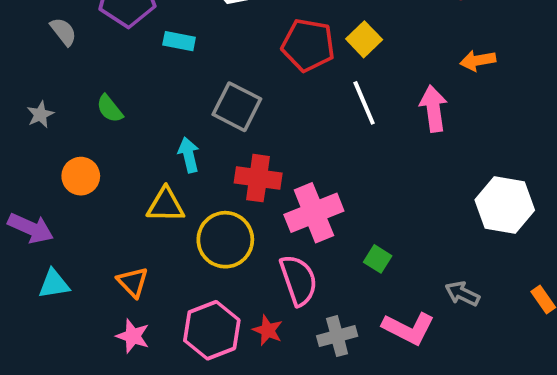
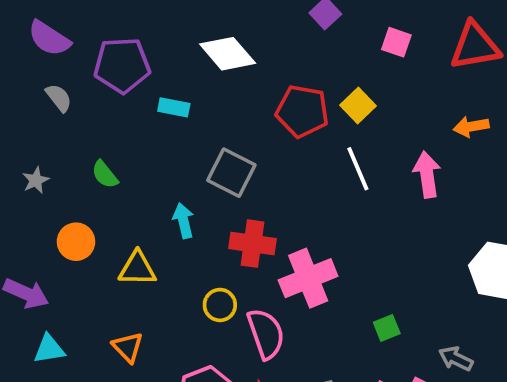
yellow triangle: (166, 205) -> (137, 269), moved
yellow circle: (225, 240) -> (220, 305), size x0.6
green square: (378, 259) -> (387, 328), moved, turned 36
pink semicircle: (299, 280) -> (266, 334), moved

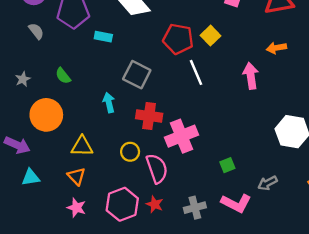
white line: (358, 169) -> (196, 72), moved
orange circle: (76, 242) -> (46, 115), size x1.5
yellow triangle: (137, 269) -> (82, 146), moved
gray arrow: (456, 359) -> (268, 183), turned -54

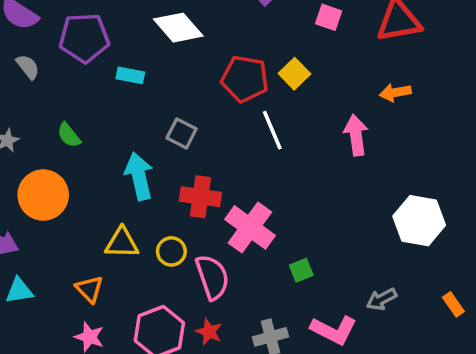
gray square: (137, 75) -> (182, 133), size x0.7
cyan arrow: (109, 103) -> (139, 176), size x1.5
pink cross: (181, 136) -> (250, 227), turned -32
yellow triangle: (82, 146) -> (122, 243), moved
green square: (227, 165) -> (301, 270), moved

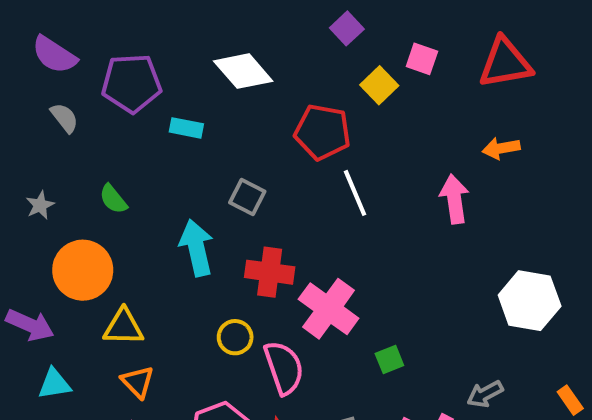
yellow square: (294, 74) -> (379, 85), moved
yellow triangle: (122, 243) -> (123, 327), moved

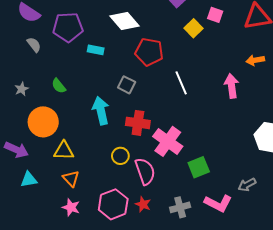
red pentagon: (322, 132) -> (149, 52), moved
green square: (389, 360) -> (199, 167), size x1.5

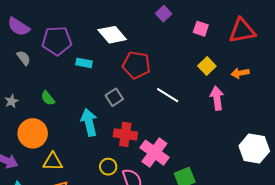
yellow square: (193, 28) -> (207, 66), moved
white line: (181, 83) -> (168, 95), turned -35
gray square: (127, 85) -> (114, 97), turned 30

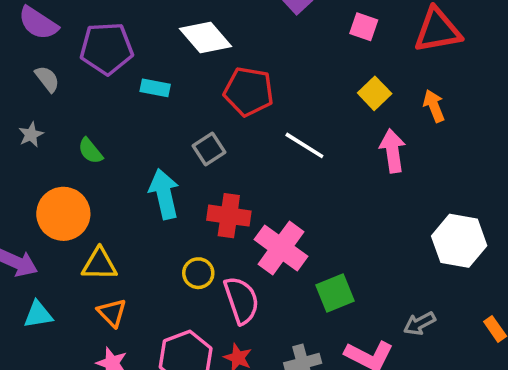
orange arrow: (240, 73) -> (434, 106), turned 78
gray star: (12, 101) -> (31, 135), moved

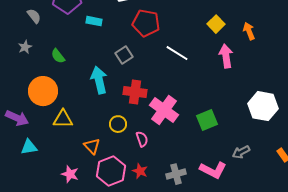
green square: (335, 293) -> (207, 120), moved
pink semicircle: (241, 300) -> (142, 139), size x0.6
orange triangle: (112, 313) -> (92, 146), moved

